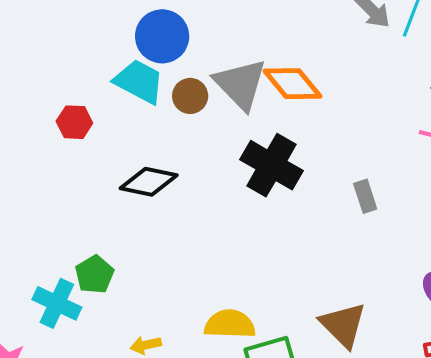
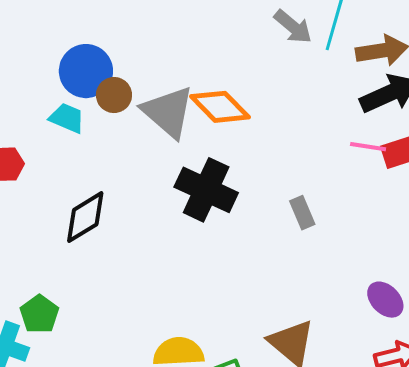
cyan trapezoid: (139, 82) -> (67, 118), size x0.7
brown circle: (190, 96) -> (114, 95), moved
black diamond: (149, 182) -> (85, 217), turned -38

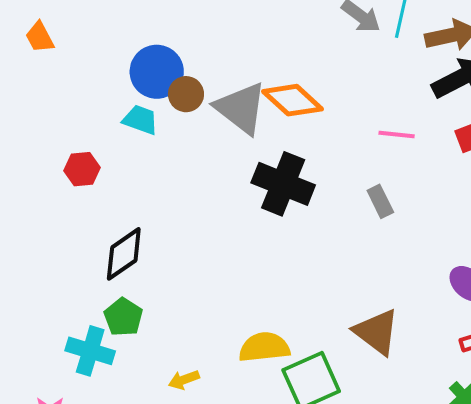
pink line: (368, 147) -> (397, 134), moved
black diamond: (85, 217) -> (124, 254), moved

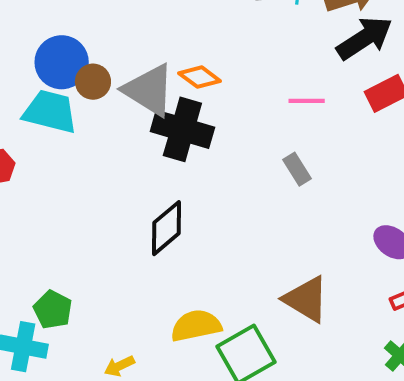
orange diamond: (292, 100) -> (200, 77), size x0.7
cyan trapezoid: (140, 120) -> (50, 112), size x1.5
black cross: (283, 184) -> (182, 129), moved
black diamond: (124, 254) -> (167, 228), moved

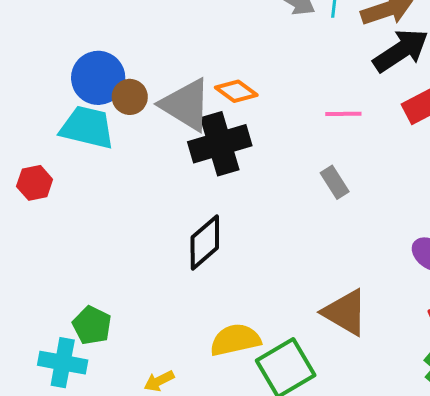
black cross: (182, 129) -> (220, 144), turned -32

